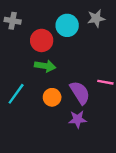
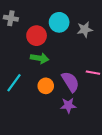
gray star: (96, 18) -> (85, 29), moved

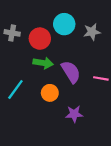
gray cross: (11, 18) -> (12, 33), moved
purple semicircle: (70, 82) -> (71, 72), moved

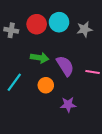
red circle: (40, 39) -> (37, 24), moved

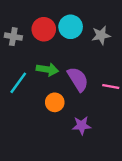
cyan line: (14, 82) -> (18, 83), moved

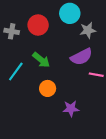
cyan circle: (71, 27) -> (70, 13), moved
green arrow: (47, 69) -> (41, 60), turned 30
purple semicircle: (78, 79) -> (81, 57), moved, turned 95

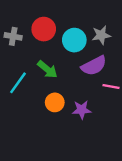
cyan circle: (70, 13) -> (74, 40), moved
purple star: (71, 109) -> (82, 110), moved

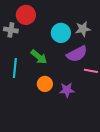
red circle: (44, 29) -> (26, 15), moved
cyan line: (18, 83) -> (15, 68), turned -30

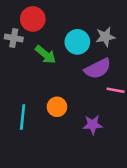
green arrow: (39, 57) -> (46, 55), moved
cyan line: (15, 68) -> (23, 117), moved
purple star: (67, 90) -> (93, 125), moved

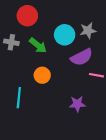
gray cross: (14, 38) -> (11, 42), moved
orange circle: (57, 107) -> (42, 75), moved

